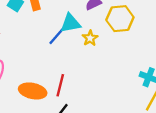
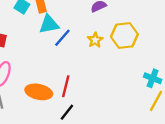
yellow hexagon: (120, 19) -> (124, 36), moved
cyan triangle: (71, 23) -> (49, 24), moved

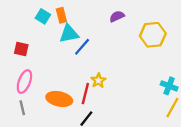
yellow hexagon: (124, 36) -> (153, 35), moved
yellow star: (95, 40) -> (98, 80), moved

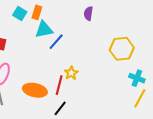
orange rectangle: (61, 15) -> (37, 12), turned 32
purple semicircle: (117, 16) -> (88, 13), turned -56
yellow hexagon: (153, 35) -> (122, 49), moved

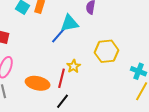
cyan triangle: (44, 30) -> (70, 23), moved
yellow hexagon: (122, 49) -> (107, 51), moved

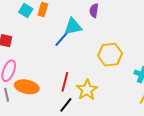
yellow star: (74, 66) -> (87, 90), moved, size x1.5
orange ellipse: (38, 83) -> (27, 87), moved

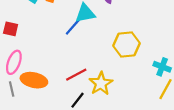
red line: (65, 82) -> (76, 75), turned 48

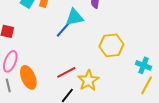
orange ellipse: (34, 80) -> (28, 77), turned 55

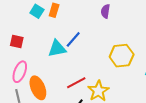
cyan triangle: (74, 17) -> (57, 49), moved

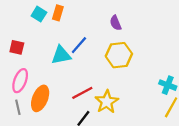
purple semicircle: (105, 11) -> (116, 23), moved, turned -32
yellow hexagon: (122, 56) -> (119, 55), moved
orange ellipse: (38, 88) -> (40, 98), turned 45

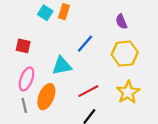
cyan triangle: (61, 55) -> (62, 66), moved
yellow star: (107, 102) -> (128, 92), moved

